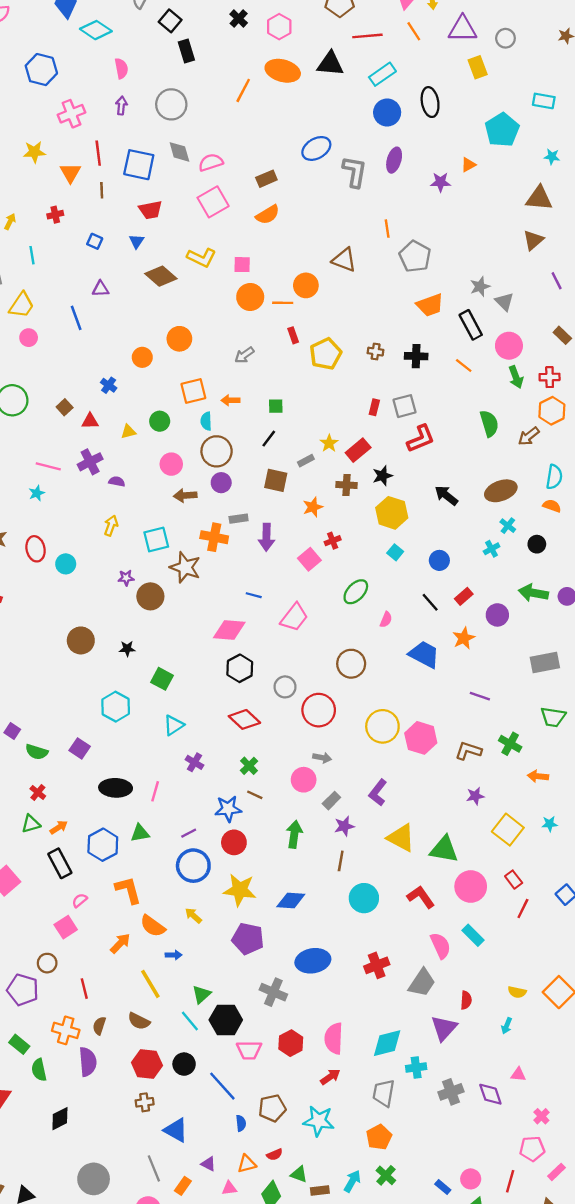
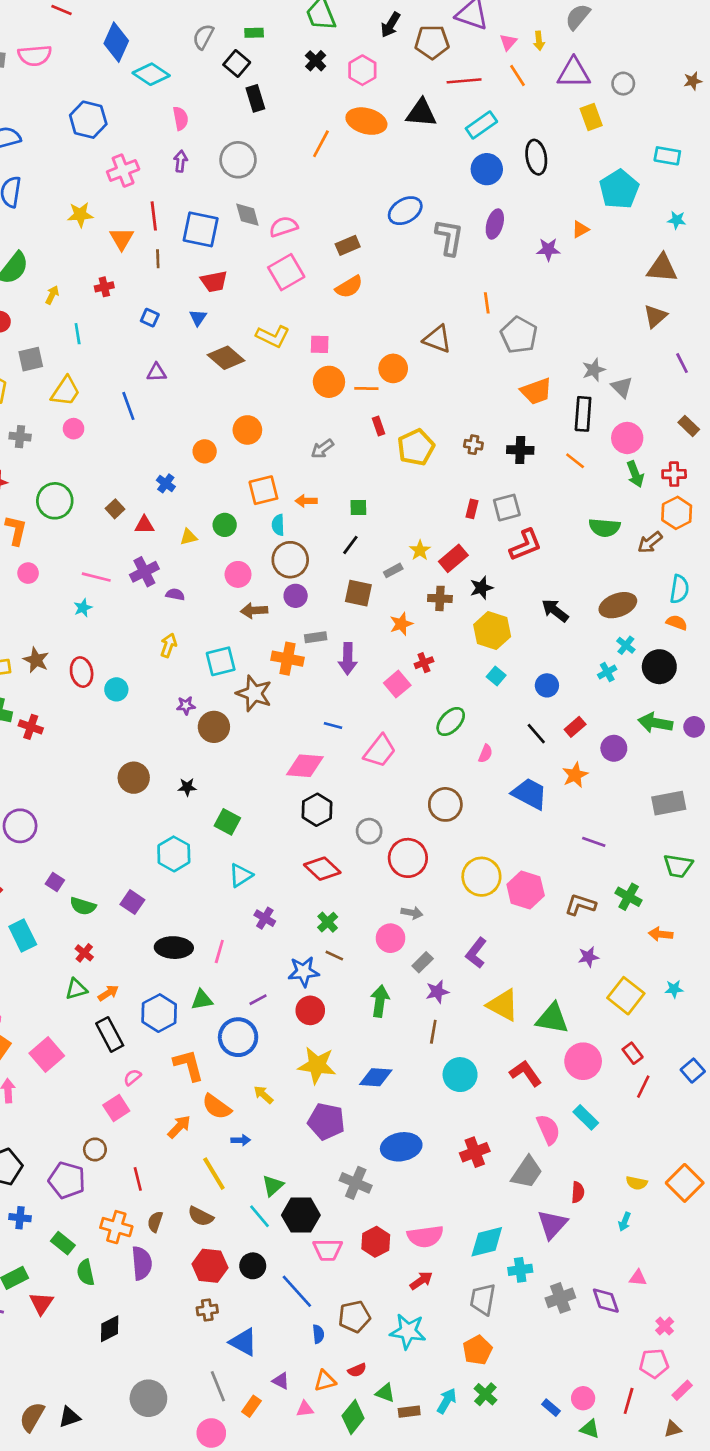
black rectangle: (471, 325) -> (583, 414), turned 32
green semicircle: (489, 423) -> (604, 528), turned 112
black circle: (537, 544) -> (659, 667), size x1.6
blue circle: (193, 866) -> (238, 1037), moved
pink semicircle: (334, 1038) -> (425, 1236), turned -100

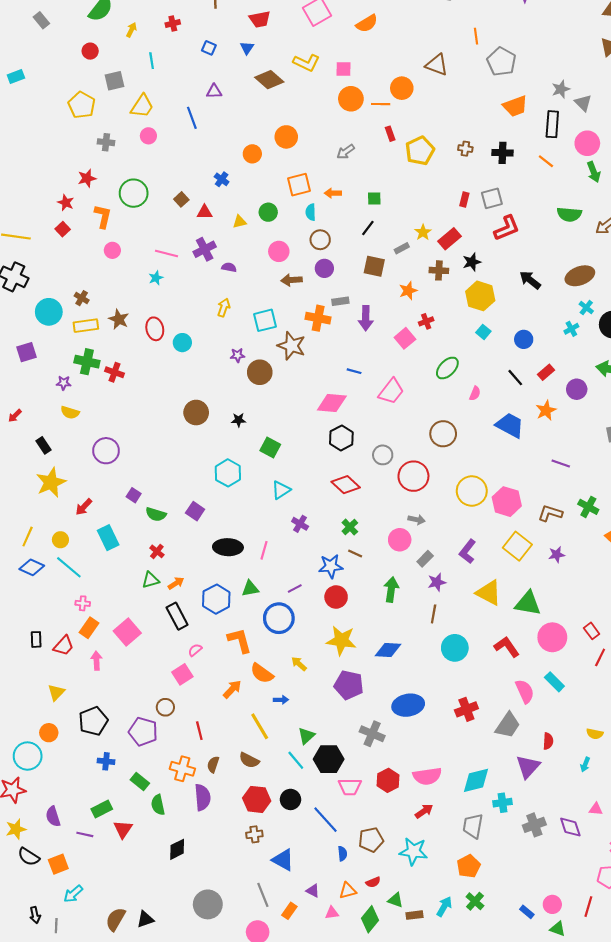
brown circle: (290, 560) -> (320, 240), size x0.7
yellow square: (626, 996) -> (517, 546), moved

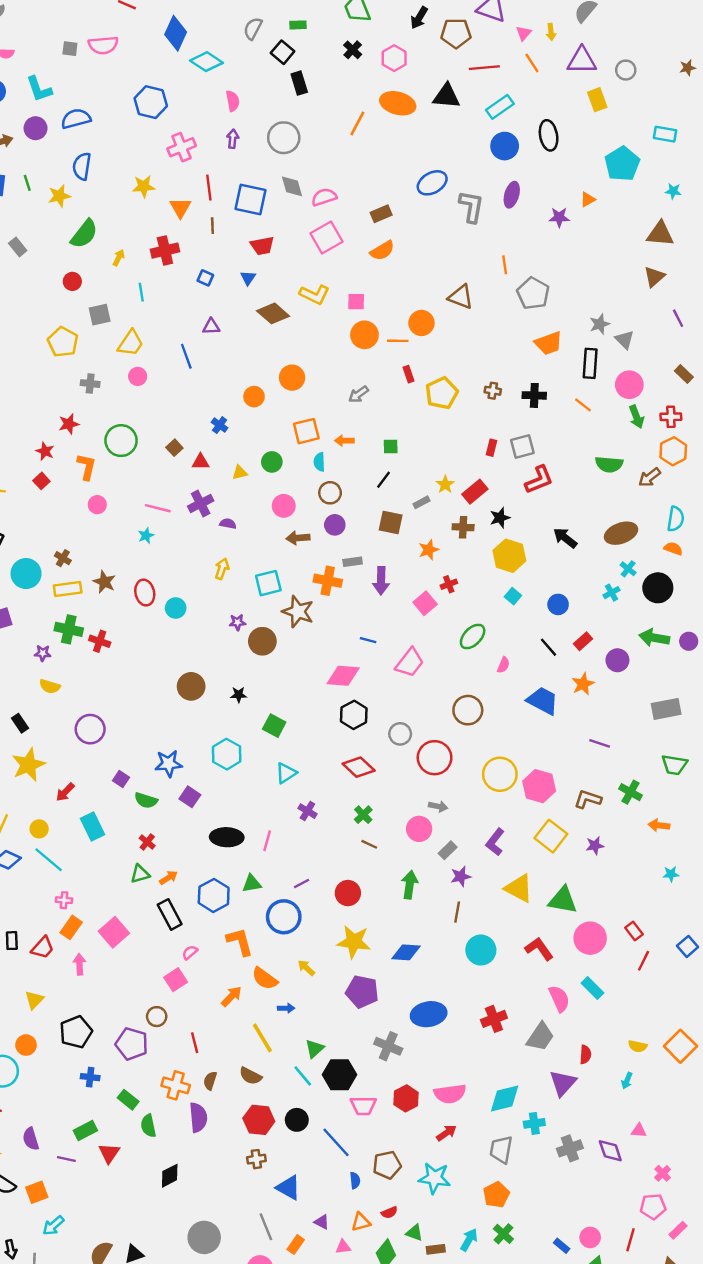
red cross: (173, 23) -> (165, 251), size x1.6
blue star: (331, 566) -> (169, 764), moved

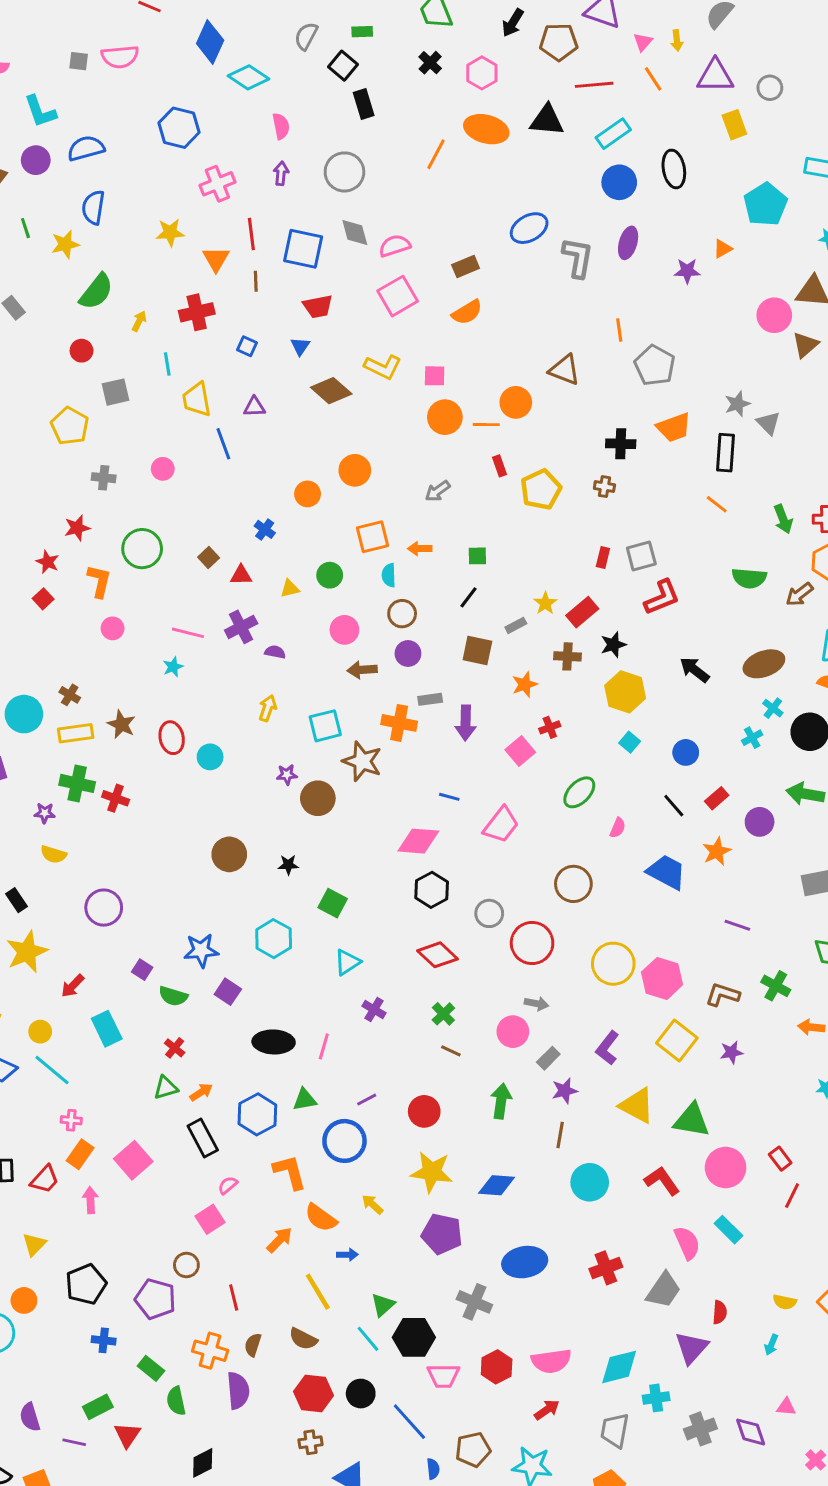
yellow trapezoid: (131, 343) -> (197, 399), moved, turned 136
pink circle: (629, 385) -> (774, 315), moved
black cross: (534, 395) -> (621, 444), moved

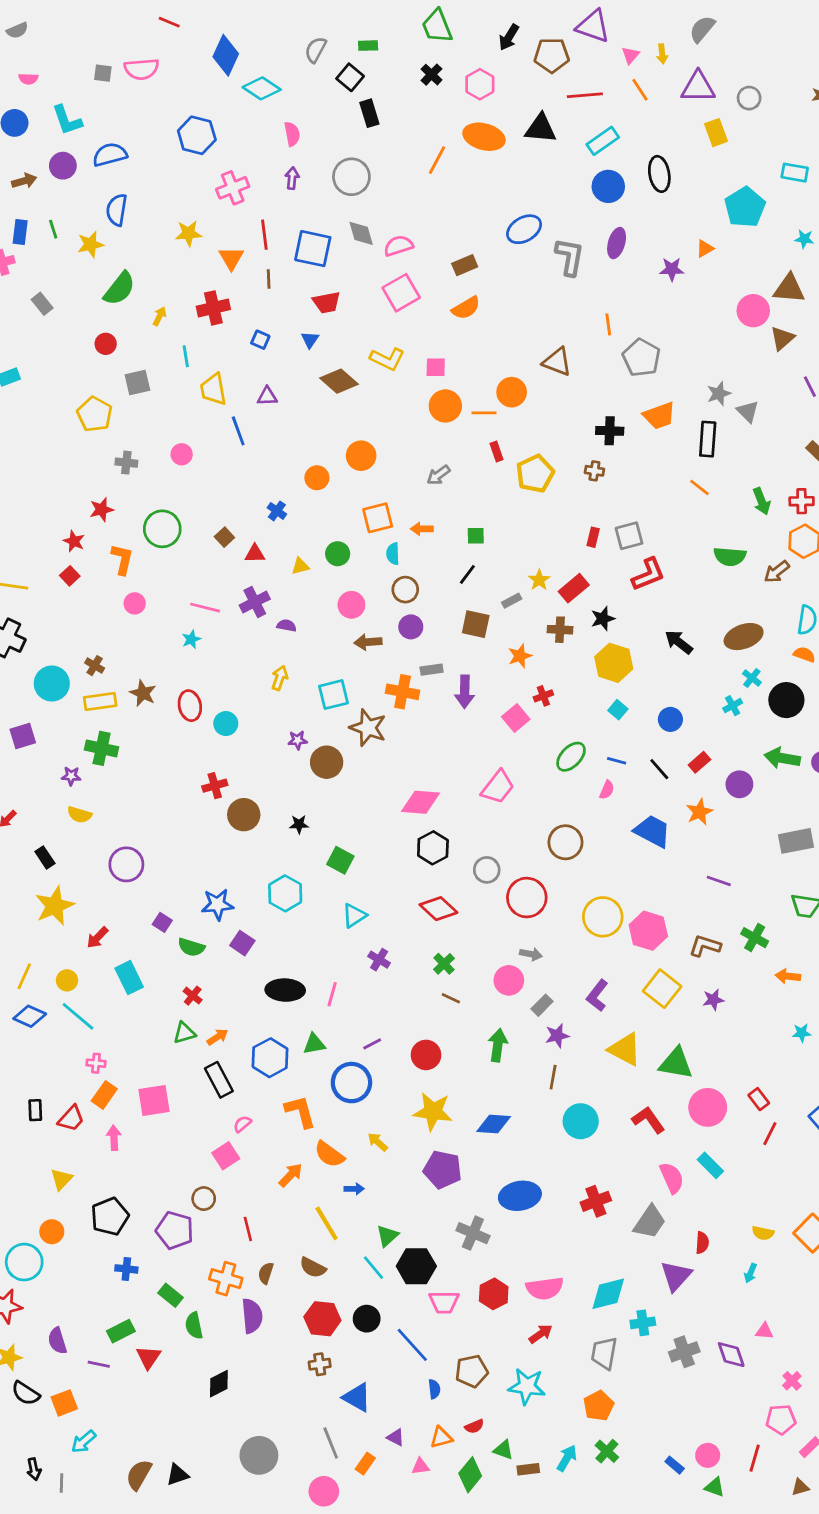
blue line: (449, 797) -> (617, 761), moved
red cross: (116, 798) -> (215, 786), moved, turned -35
pink square: (133, 1160) -> (154, 1101), turned 32

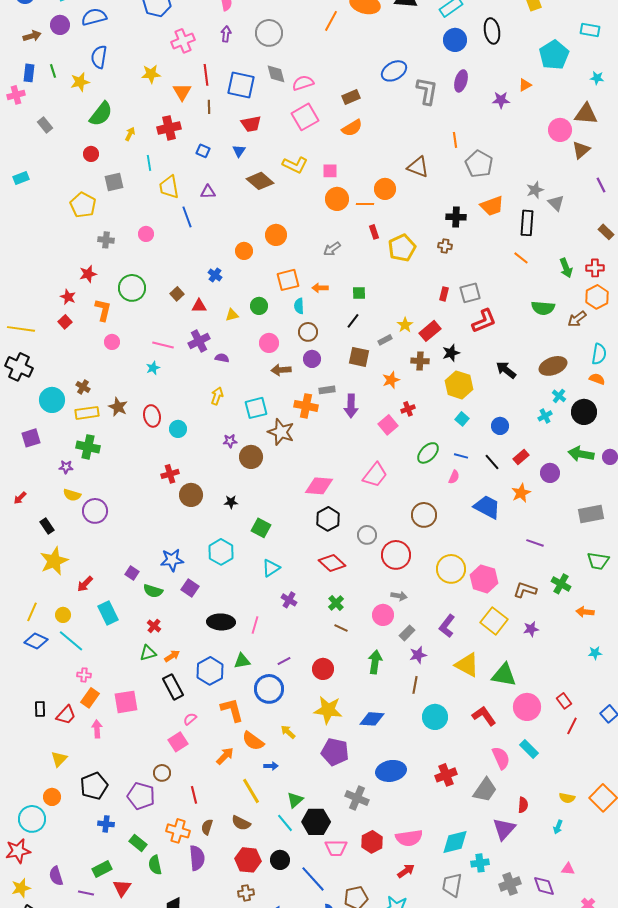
purple circle: (126, 864) -> (95, 511), moved

